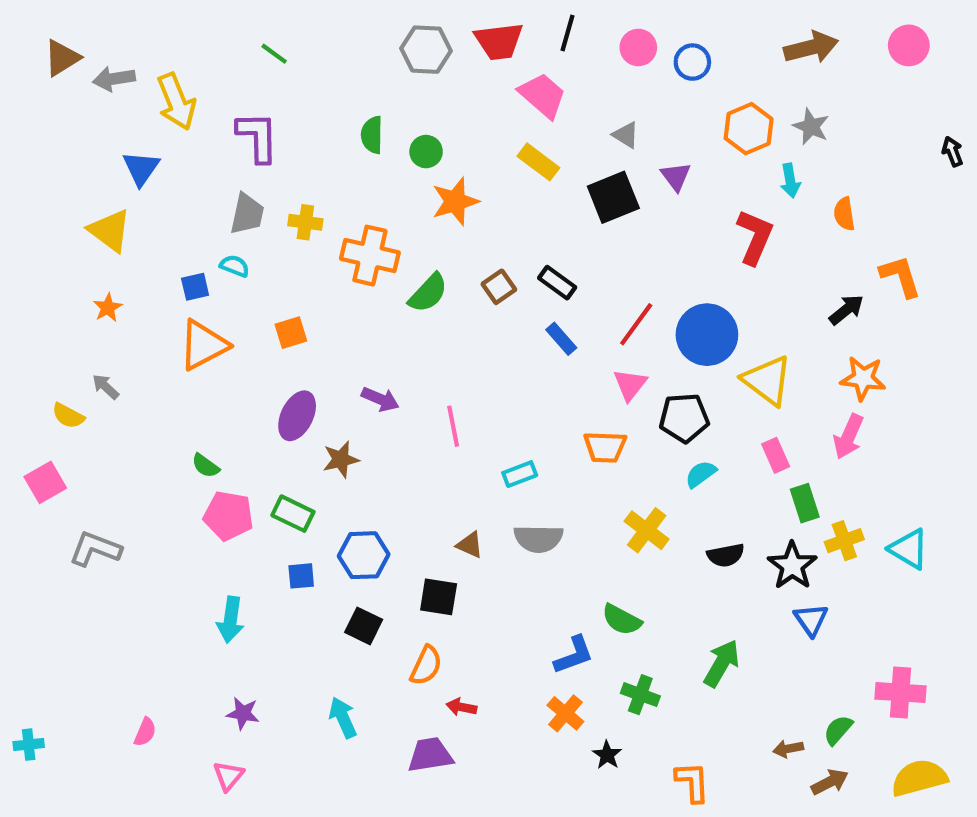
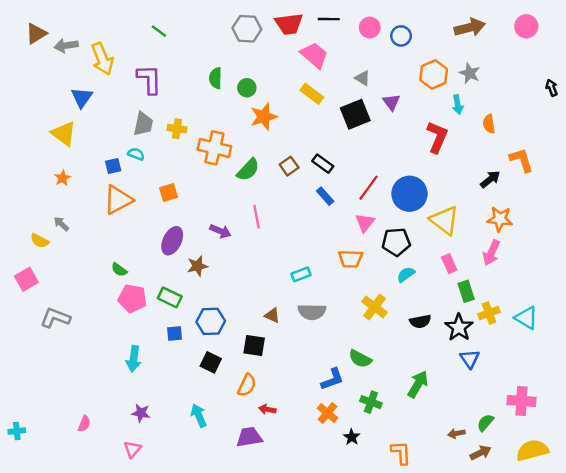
black line: (568, 33) -> (329, 19), turned 75
pink line: (453, 426) -> (256, 217), moved

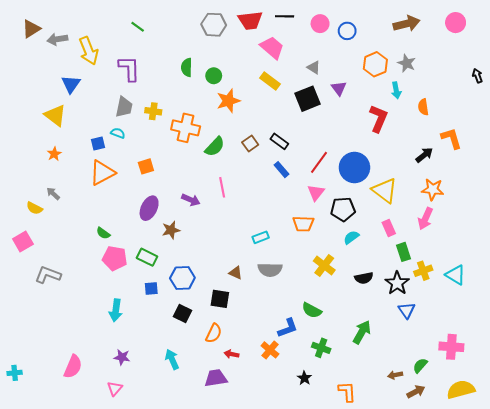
orange cross: (328, 413) -> (270, 350), moved
pink semicircle: (84, 424) -> (73, 367), size x1.6

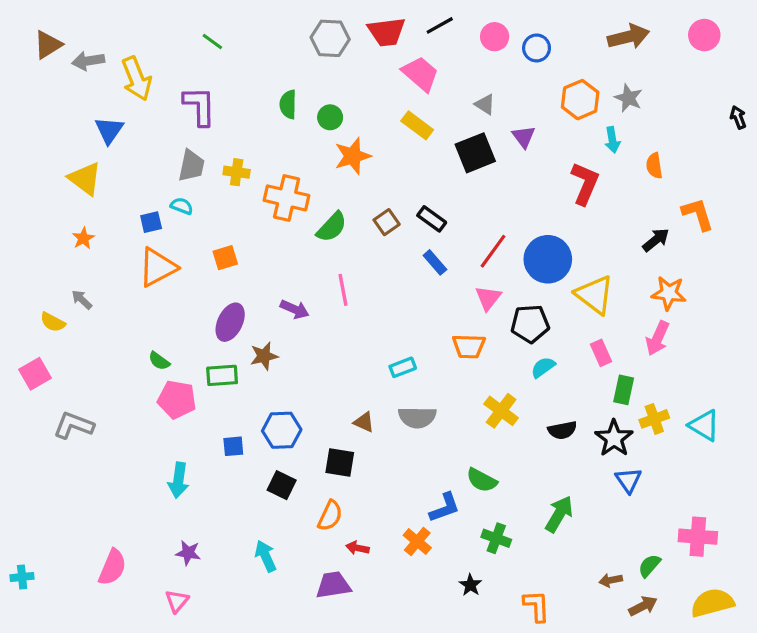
black line: (285, 16) -> (440, 25), turned -30
green rectangle: (403, 252) -> (624, 390), turned 30
green rectangle: (147, 257) -> (222, 375), moved, turned -30

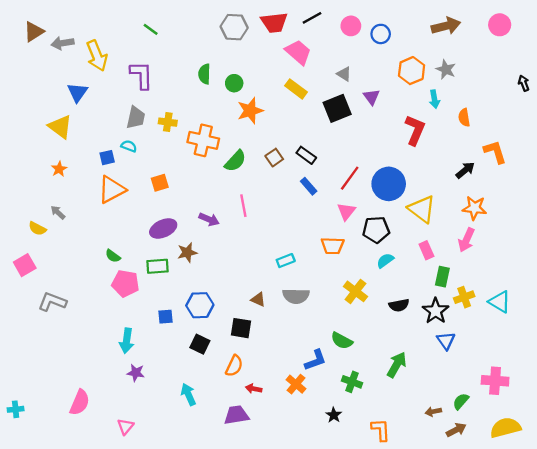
purple ellipse: (230, 322) -> (163, 229), turned 40
purple star: (188, 553) -> (136, 373), moved

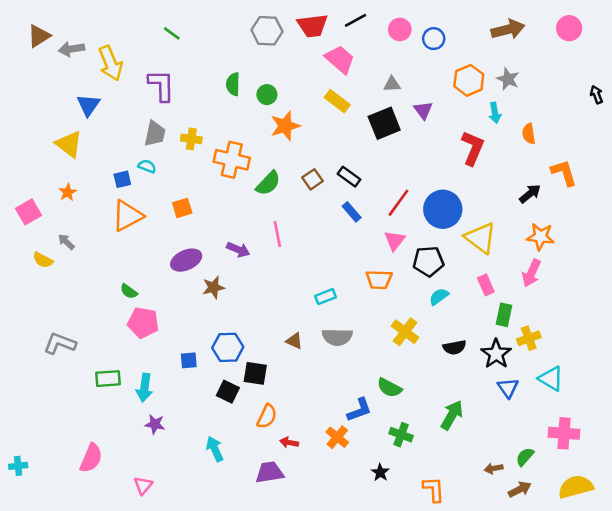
gray triangle: (344, 74) -> (392, 84), turned -35
pink square: (25, 265) -> (28, 212), moved
green rectangle: (157, 266) -> (108, 379), moved
cyan triangle: (500, 302) -> (551, 379), moved
black square: (241, 328) -> (255, 373), moved

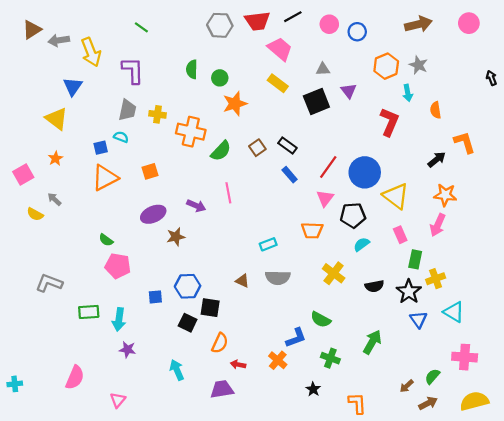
brown arrow: (494, 469) -> (407, 386), turned -32

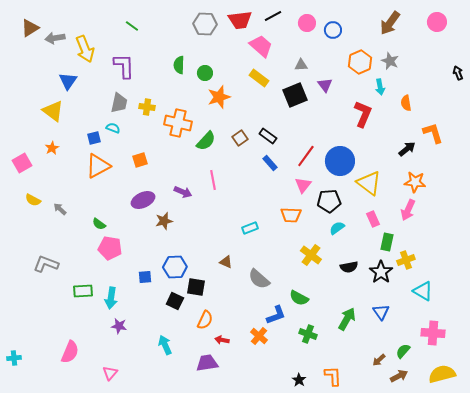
brown arrow: (418, 24) -> (390, 23), turned 140
gray arrow: (54, 199) -> (60, 209), moved
gray semicircle: (278, 278) -> (259, 279), moved, turned 40
blue triangle: (418, 319) -> (381, 312), moved
black star: (313, 389) -> (299, 380), moved

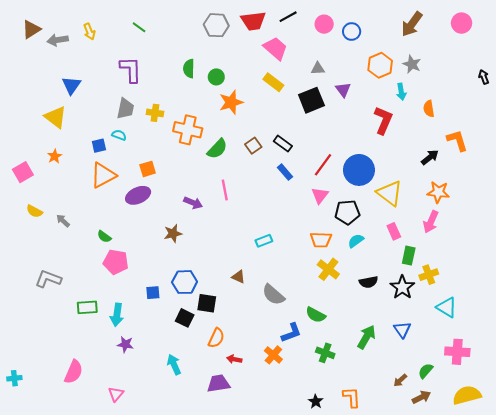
yellow arrow: (85, 49) -> (89, 31), moved, size x0.6
purple ellipse: (143, 200) -> (138, 195), moved
orange trapezoid: (291, 215) -> (321, 240), moved

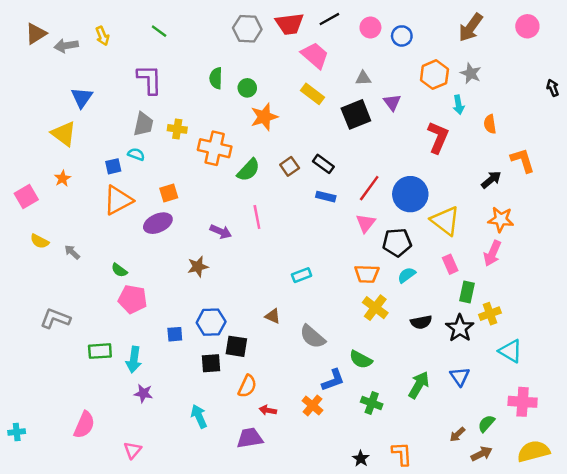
blue rectangle: (285, 172) -> (326, 197), turned -35
black square: (185, 318) -> (211, 363), turned -30

